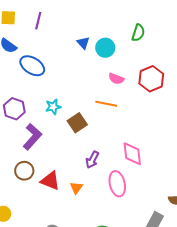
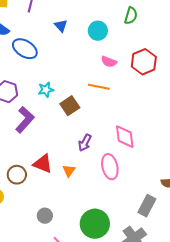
blue triangle: (83, 43) -> (61, 26), moved
brown circle: (24, 171) -> (17, 175), moved

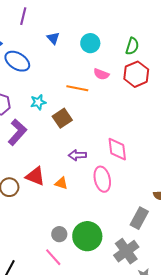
green semicircle: (131, 16) -> (132, 46), moved
orange line: (99, 87) -> (77, 88), moved
purple arrow: (85, 143) -> (77, 155), turned 60
orange triangle: (69, 171) -> (61, 183), turned -48
gray circle: (45, 216) -> (59, 234), moved

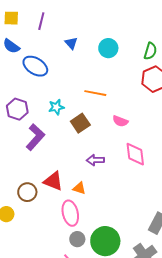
pink semicircle: (101, 74) -> (120, 121), moved
pink ellipse: (102, 179) -> (70, 213), moved

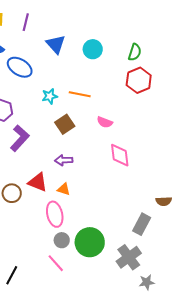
blue triangle: (71, 43) -> (56, 44), size x1.5
cyan star: (56, 107) -> (50, 96), moved
purple arrow: (95, 160) -> (64, 160), moved

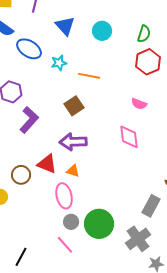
cyan star: (50, 96) -> (59, 63), moved
pink semicircle: (105, 122) -> (139, 104), moved
purple arrow: (64, 160) -> (73, 142), size x1.5

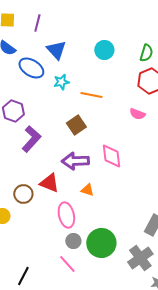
blue triangle: (65, 26) -> (56, 50), moved
pink semicircle: (139, 104) -> (137, 114), moved
pink diamond: (129, 137) -> (111, 156), moved
orange triangle: (73, 171) -> (87, 190), moved

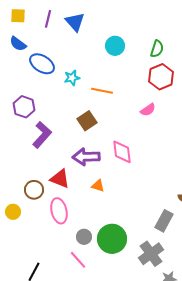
blue triangle: (56, 50) -> (75, 22), moved
pink semicircle: (137, 114) -> (148, 110), turned -56
pink ellipse: (66, 215) -> (59, 211), moved

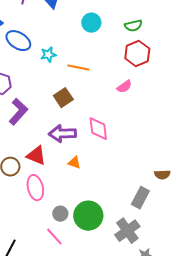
green semicircle: (157, 49) -> (133, 26), turned 60

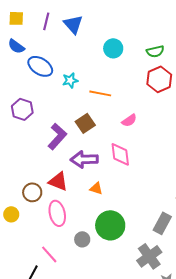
pink semicircle: (124, 87) -> (129, 120), moved
purple L-shape: (18, 112) -> (57, 136), moved
green circle: (88, 216) -> (110, 225), moved
pink line: (54, 237) -> (49, 254), moved

